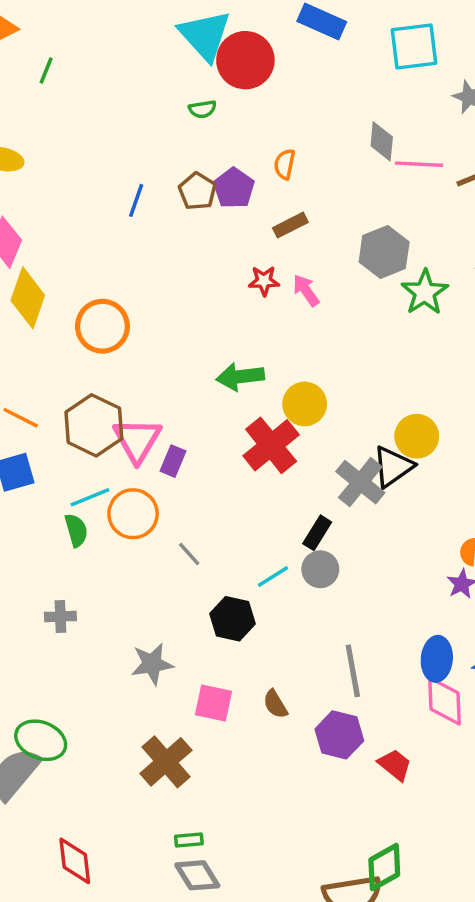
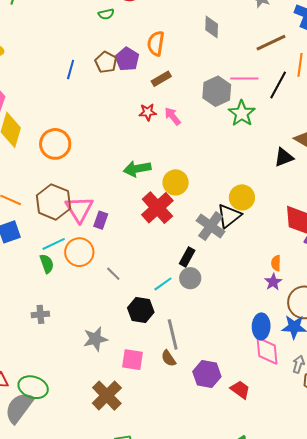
orange semicircle: (285, 164) -> (156, 43), size x1.4
pink line: (419, 164) -> (244, 78), moved
gray line: (353, 671) -> (173, 334), moved

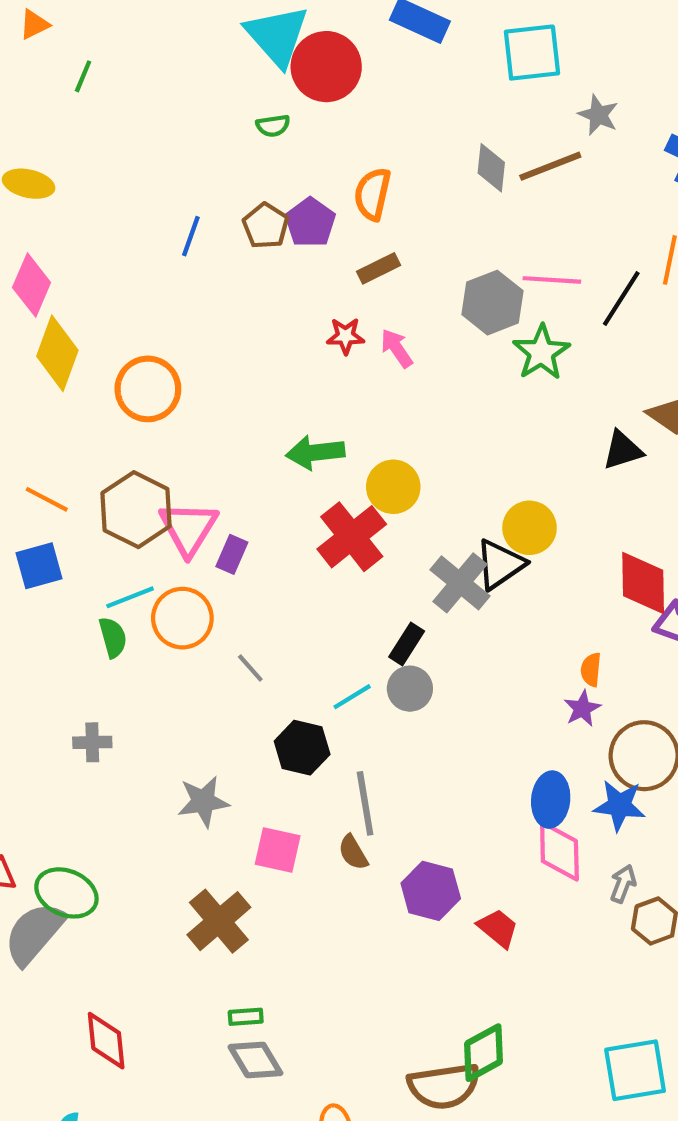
brown line: (271, 43) -> (550, 166), moved

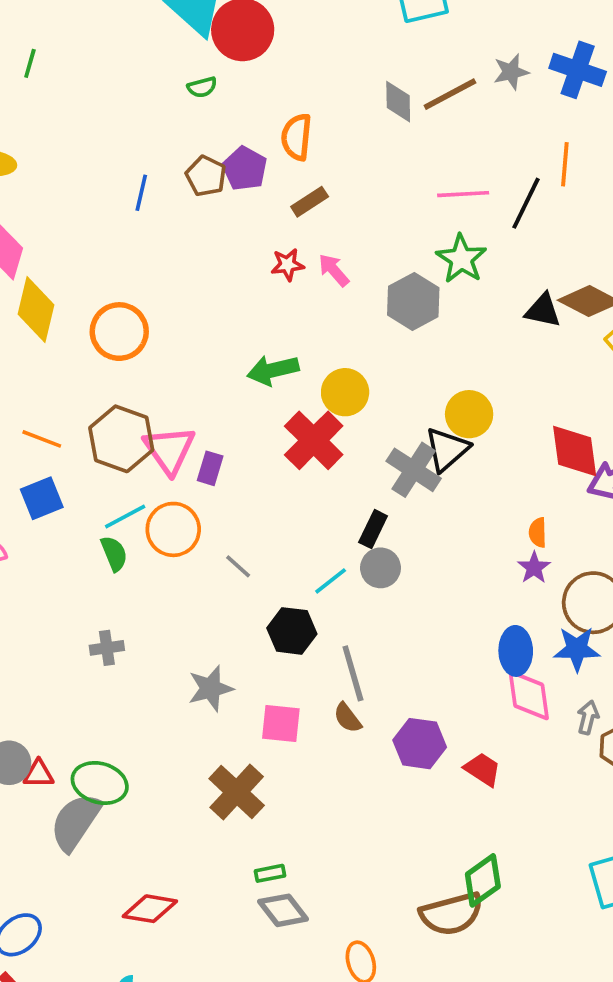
gray star: (598, 115) -> (511, 72), moved, turned -30
gray hexagon: (492, 303) -> (413, 301), moved
black triangle: (623, 450) -> (543, 310), moved, turned 36
red diamond: (106, 1041) -> (150, 909), turned -68

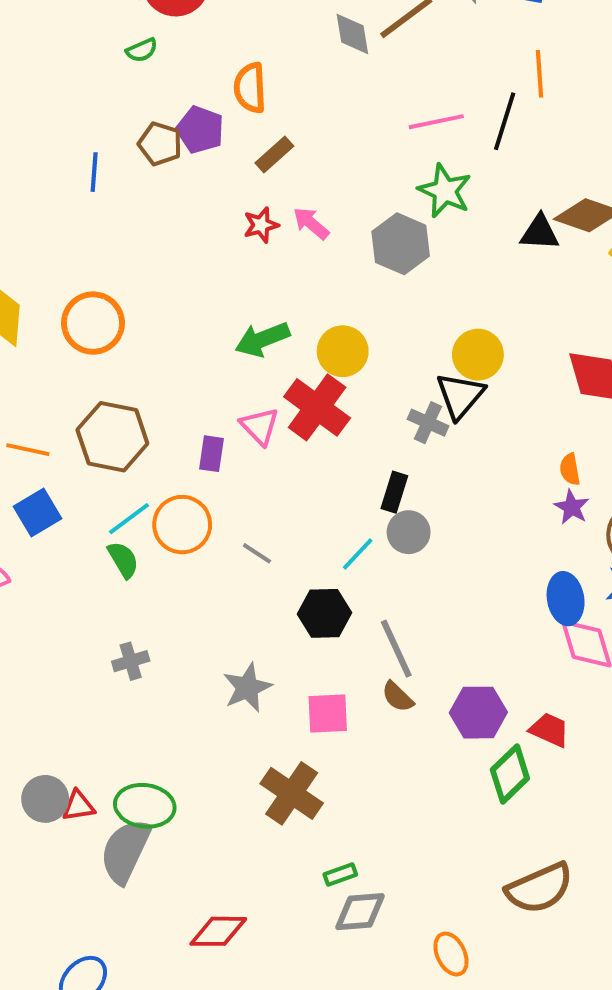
pink triangle: (169, 450) -> (260, 426), moved, size x0.7
gray cross: (414, 470) -> (428, 423), size x0.7
green diamond: (483, 880) -> (510, 774), moved
gray diamond: (283, 910) -> (360, 912), turned -48

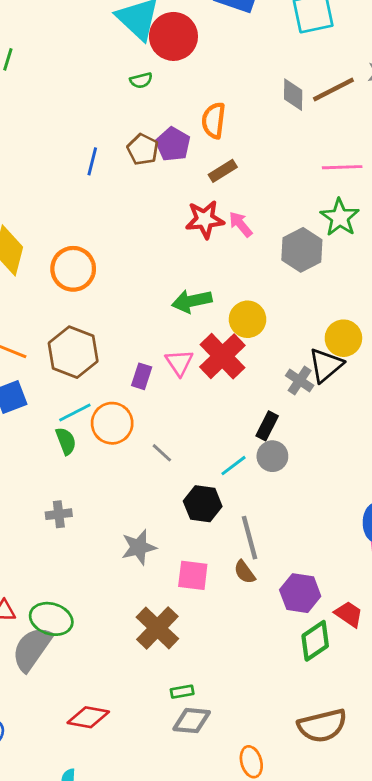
red star: (261, 225) -> (205, 219), size x1.5

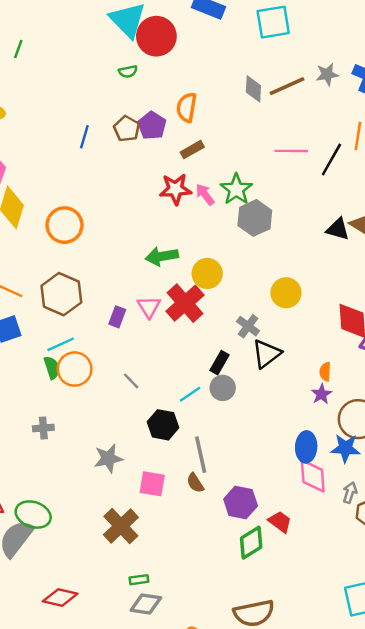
green star: (340, 217) -> (236, 189), moved
black triangle: (326, 365) -> (267, 354), moved
orange circle: (112, 423) -> (75, 369), moved

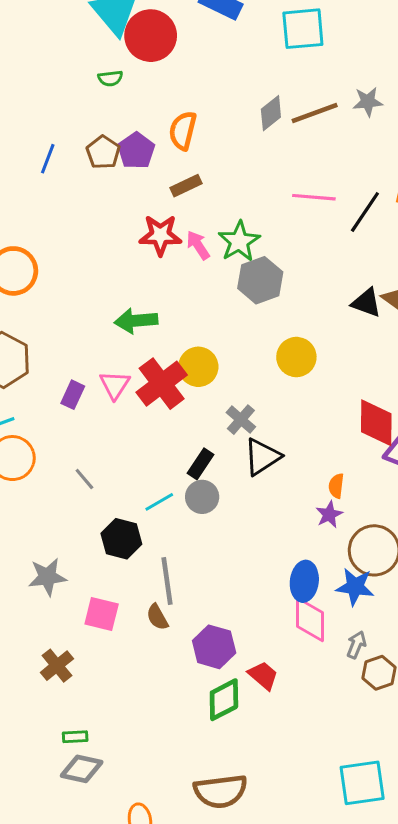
gray diamond: (253, 89) -> (271, 113), turned 44
yellow circle: (207, 273) -> (198, 367), moved
yellow circle: (286, 293) -> (296, 357), moved
brown cross: (121, 526) -> (57, 666), size x0.7

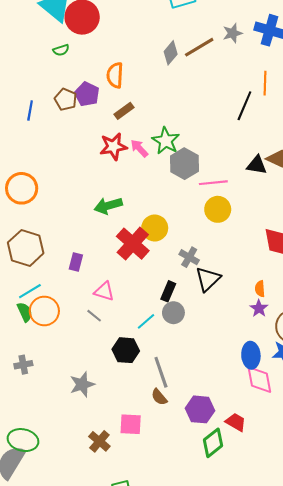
pink line: (314, 197) -> (213, 183), moved
pink triangle: (115, 385) -> (104, 291), moved, turned -35
pink square: (102, 614) -> (131, 424), moved

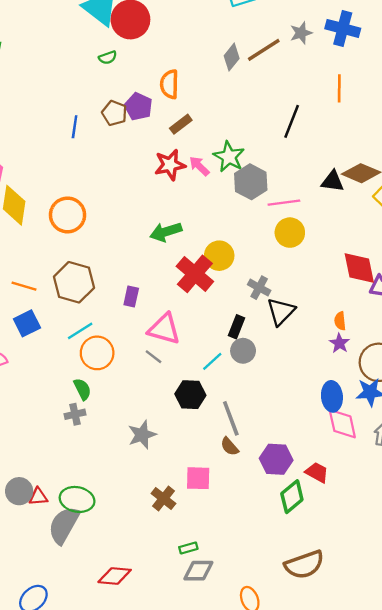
black line: (244, 106) -> (292, 121), moved
pink triangle: (104, 291) -> (164, 329), size x1.4
green semicircle: (25, 312) -> (82, 389), moved

